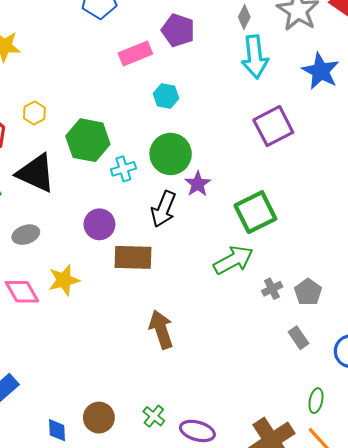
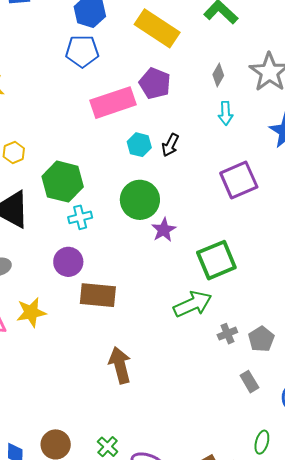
pink rectangle: (135, 53) -> (113, 103), size x1.4
cyan arrow: (255, 57) -> (226, 113), size x0.6
cyan cross: (123, 169) -> (80, 217), moved
black arrow: (163, 209) -> (170, 145), moved, size x0.7

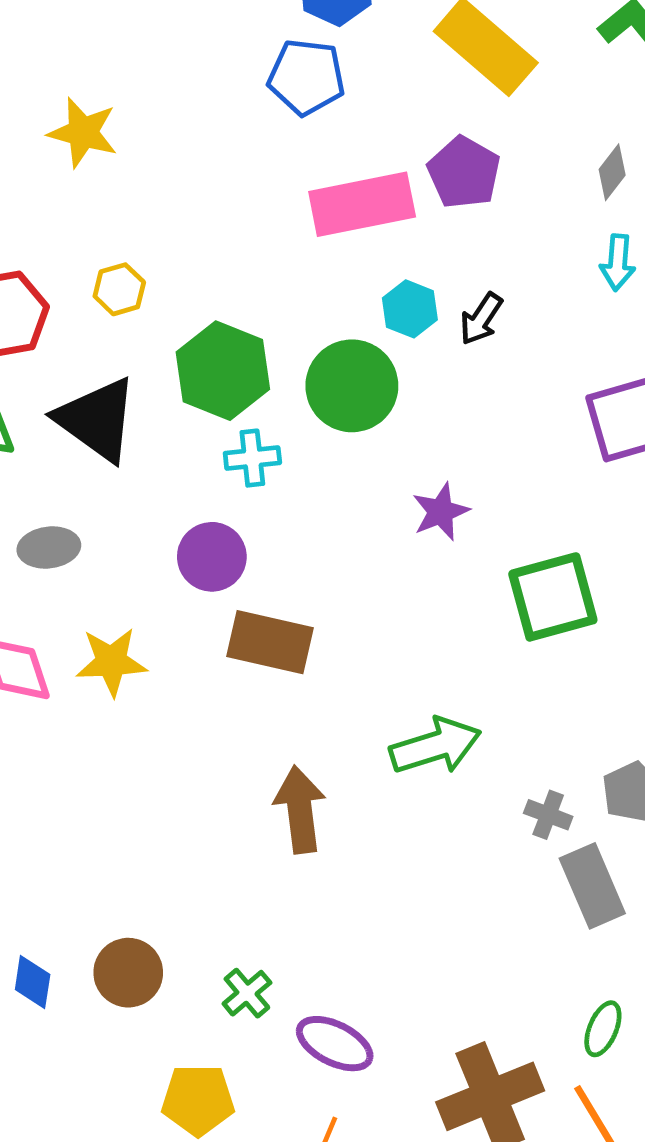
green circle: (140, 200) -> (352, 386), moved
green arrow: (193, 304) -> (435, 746), moved
gray cross: (227, 334) -> (548, 815), moved, turned 36
gray rectangle: (249, 382) -> (592, 886), size x1.6

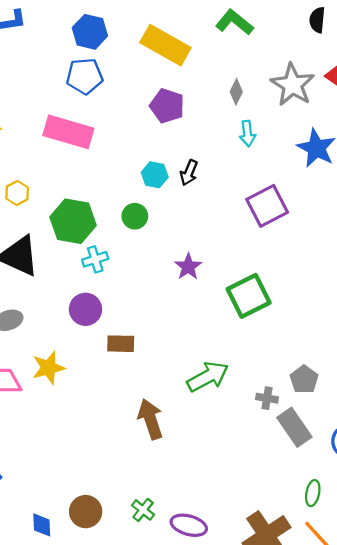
pink rectangle: (362, 204) -> (68, 132), moved, turned 39
green circle: (352, 386) -> (135, 216), size x0.6
brown rectangle: (270, 642) -> (121, 344), size x0.7

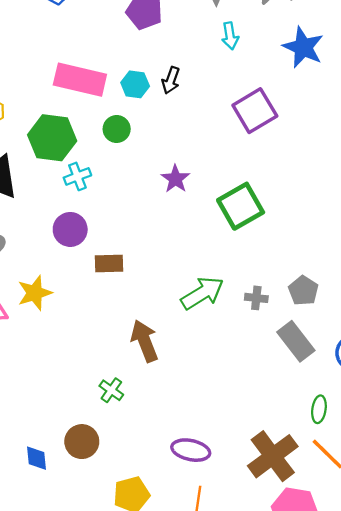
pink rectangle: (68, 132) -> (80, 80), moved
gray cross: (267, 398) -> (256, 298), moved
green cross: (143, 510) -> (111, 390), moved

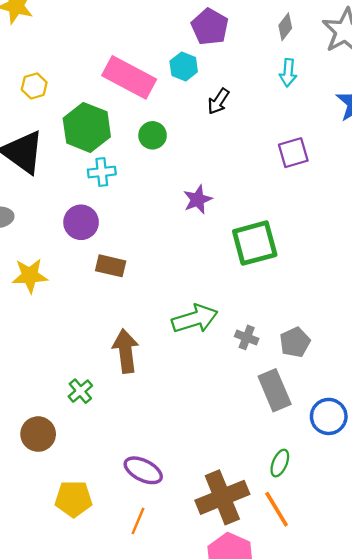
cyan hexagon: (135, 84) -> (184, 67), moved
purple square: (255, 111) -> (293, 153), size x0.7

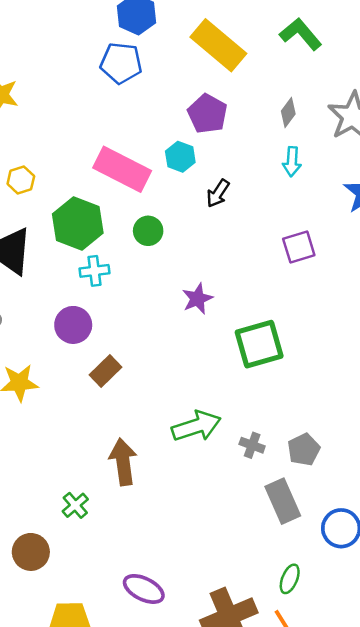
brown rectangle: (111, 266) -> (105, 371), turned -56

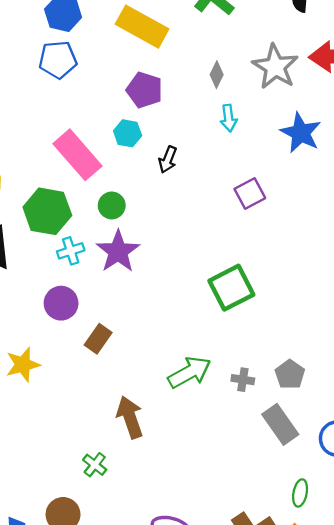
pink rectangle: (122, 169) -> (78, 155), turned 33
purple star: (197, 299) -> (118, 251), moved, size x1.5

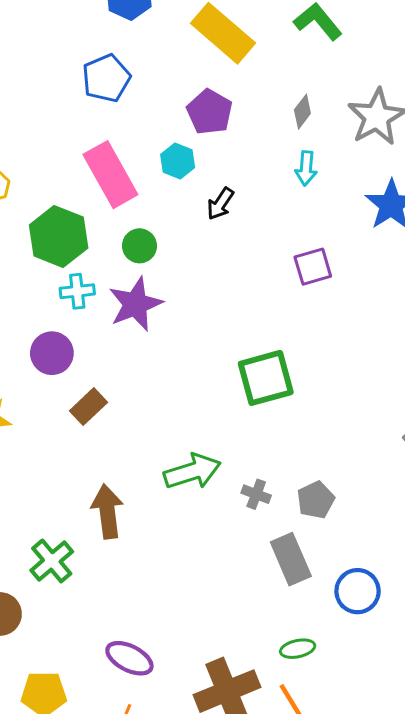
blue pentagon: (58, 60) -> (106, 78), moved, turned -30
green cross: (95, 465) -> (52, 561), size x1.4
green ellipse: (300, 493) -> (298, 649), turned 55

